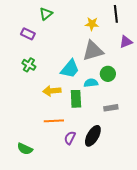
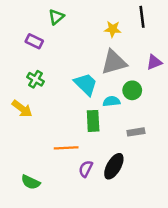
purple triangle: (126, 42) -> (154, 62), moved
cyan trapezoid: (70, 69) -> (86, 84), turned -85
yellow arrow: (52, 91) -> (22, 109), moved, turned -138

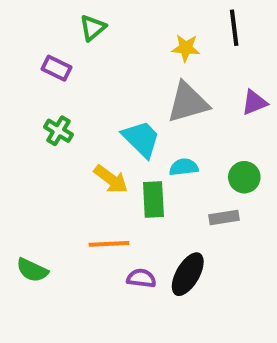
green circle: (132, 90) -> (244, 177), moved
yellow arrow: (22, 109) -> (111, 179), moved
purple semicircle: (86, 169) -> (141, 278), turned 70
green semicircle: (31, 182) -> (32, 270), moved

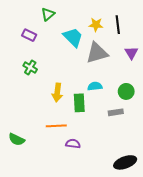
black line: (234, 28) -> (118, 25), moved
purple triangle: (254, 102) -> (131, 53), turned -40
cyan trapezoid: (141, 139) -> (73, 37), moved
yellow arrow: (111, 179) -> (57, 92), turned 60
black ellipse: (188, 274) -> (125, 162), moved, turned 40

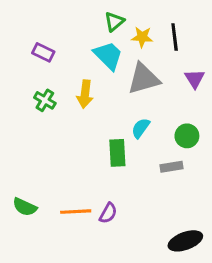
green triangle: (48, 14) -> (114, 22), moved
cyan semicircle: (95, 86) -> (141, 128), turned -48
yellow arrow: (57, 92) -> (85, 94), moved
orange line: (56, 126) -> (76, 212), moved
purple semicircle: (73, 144) -> (108, 213), turned 112

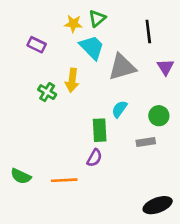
yellow star: (142, 37) -> (73, 24), moved
green cross: (45, 100) -> (47, 92), moved
purple semicircle: (108, 213) -> (94, 158), moved

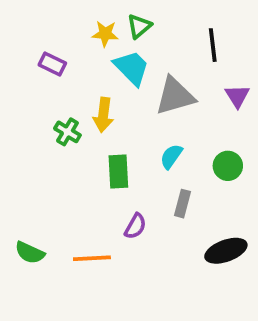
green rectangle: (100, 130) -> (118, 171), moved
gray rectangle: (146, 142) -> (183, 204), moved, turned -66
black ellipse: (158, 205) -> (226, 251), moved

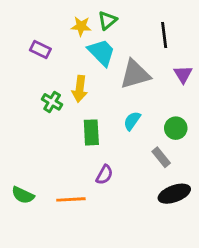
gray rectangle: (183, 204) -> (161, 157), moved, turned -54

